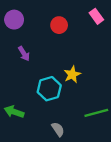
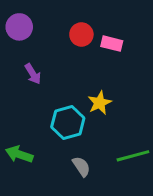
pink rectangle: (96, 16) -> (112, 44), moved, turned -40
gray semicircle: (58, 129) -> (81, 166), moved

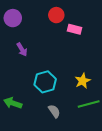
red circle: (81, 34) -> (56, 15), moved
yellow star: (100, 103) -> (83, 81), moved

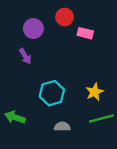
purple circle: (13, 18) -> (33, 29), moved
gray semicircle: (54, 111) -> (62, 127), turned -56

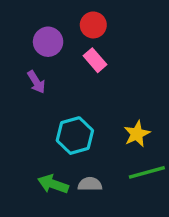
pink rectangle: (85, 33) -> (95, 60), moved, turned 35
green arrow: (15, 117) -> (53, 184), moved

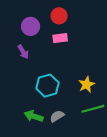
pink rectangle: (95, 60) -> (60, 38), turned -56
gray semicircle: (90, 184) -> (57, 116), turned -32

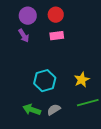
purple circle: (31, 26) -> (28, 16), moved
purple arrow: (23, 52) -> (24, 36), moved

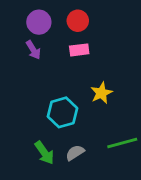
yellow star: (82, 80) -> (101, 93), moved
green arrow: (32, 110) -> (44, 153), turned -144

